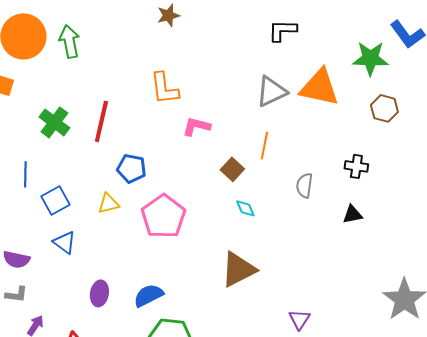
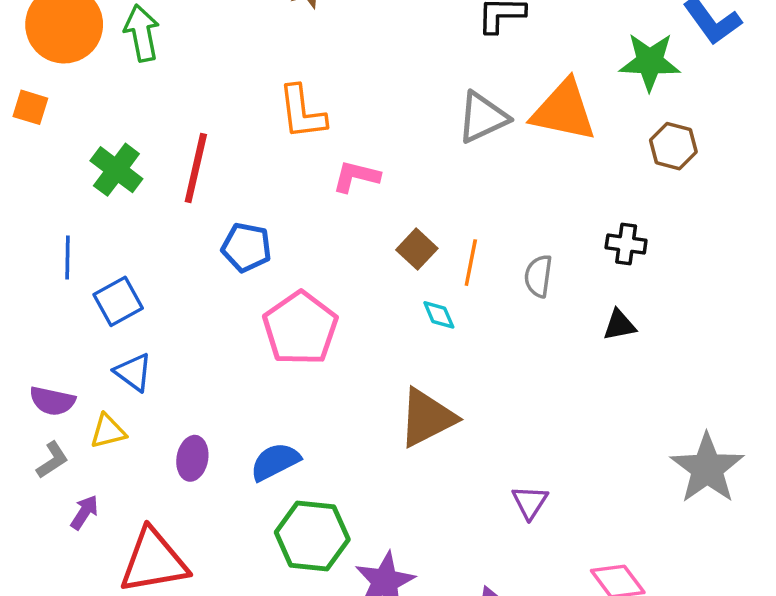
orange line: (264, 145) -> (471, 263), moved
yellow triangle: (108, 203) -> (108, 431), moved
gray L-shape: (16, 294) -> (52, 460), turned -40

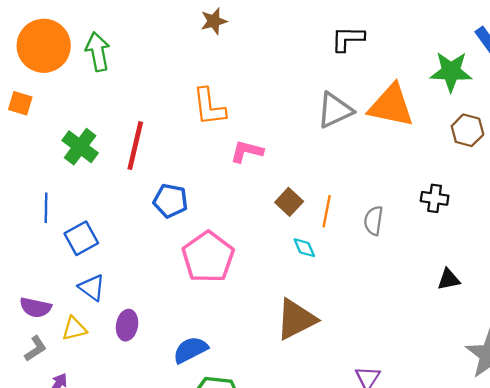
black triangle: (619, 325) -> (449, 279), moved
purple ellipse: (192, 458) -> (127, 325), moved

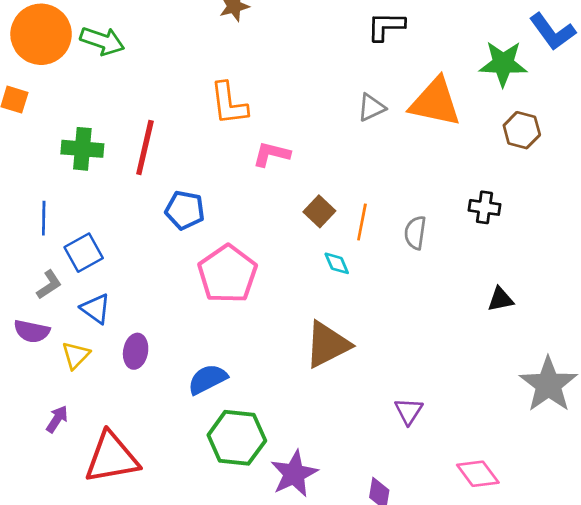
green arrow: (98, 52) -> (102, 41), turned 120
gray triangle: (335, 110) -> (371, 108), size x0.7
green cross: (80, 147) -> (82, 149), turned -32
yellow triangle: (74, 329) -> (76, 355), turned -32
gray L-shape: (35, 349) -> (49, 285), moved

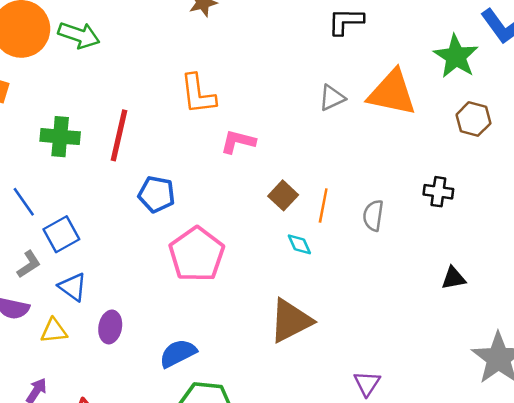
green star: (503, 64) -> (456, 56), turned 30
blue line: (44, 218) -> (24, 202), turned -36
yellow triangle: (76, 355) -> (54, 331), turned 40

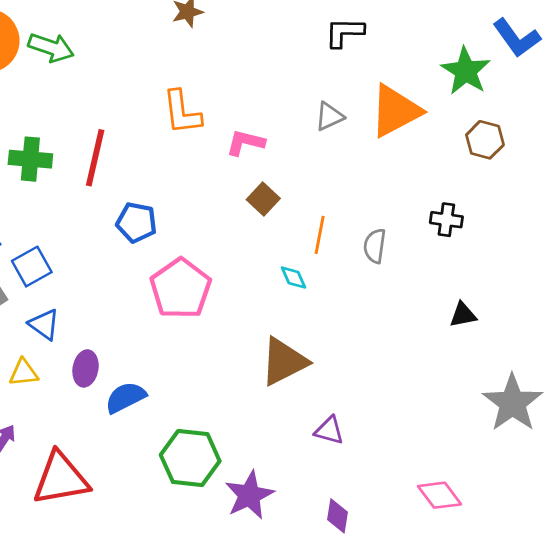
orange triangle: (392, 93) -> (395, 111), turned -40
pink L-shape: (238, 142) -> (245, 143), moved
brown square: (283, 195) -> (263, 199), moved
blue semicircle: (178, 353) -> (125, 397), moved
purple triangle: (367, 383) -> (329, 430), moved, turned -48

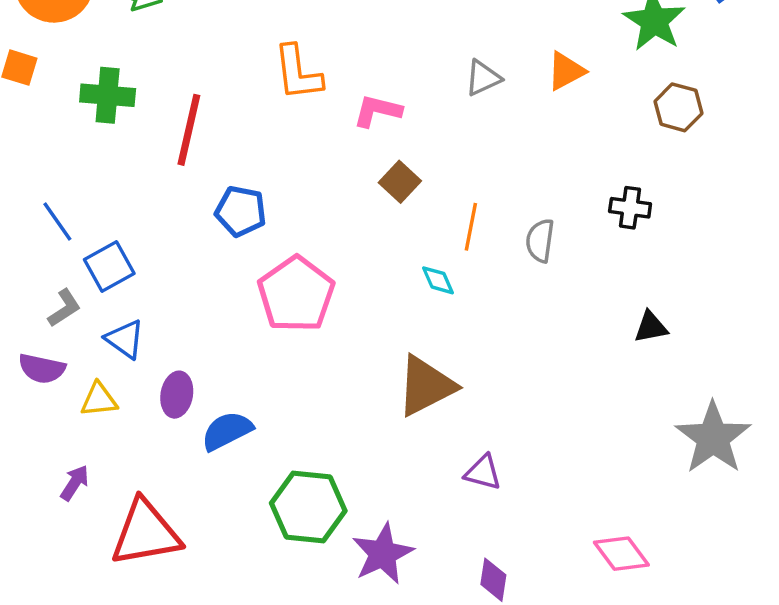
orange triangle: (395, 111) -> (566, 71), size x0.6
green cross: (30, 159) -> (108, 95), moved

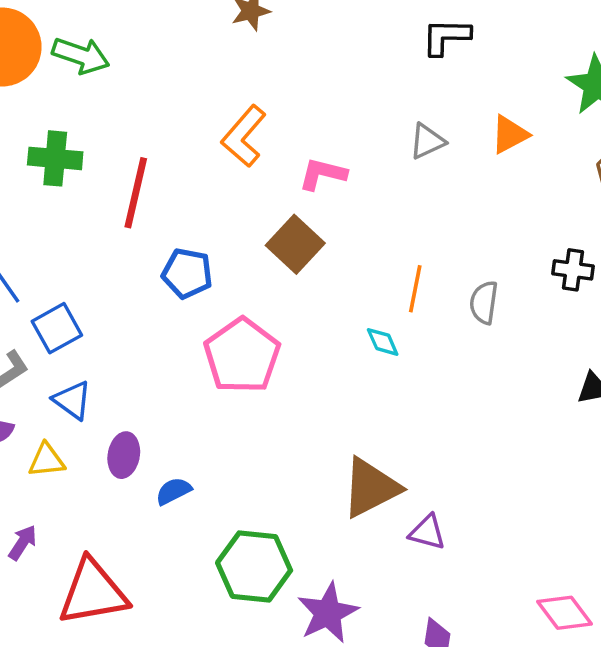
orange L-shape: (298, 73) -> (244, 136), turned 48
brown square: (400, 182) -> (295, 244), moved, size x1.4
brown triangle: (426, 386) -> (371, 488), moved
blue semicircle: (227, 431) -> (173, 491), size x0.7

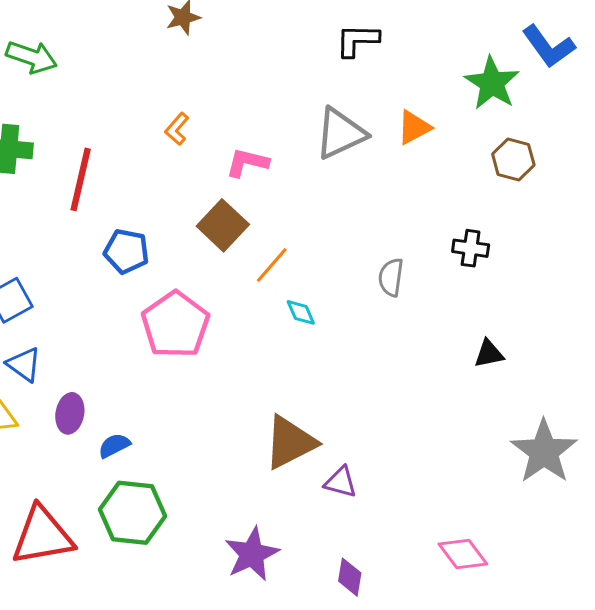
orange L-shape: (244, 136) -> (177, 129), size x0.6
gray triangle: (427, 141) -> (341, 134), size x1.6
orange line: (415, 289) -> (272, 265), moved, turned 30
green hexagon: (254, 567) -> (133, 513), moved

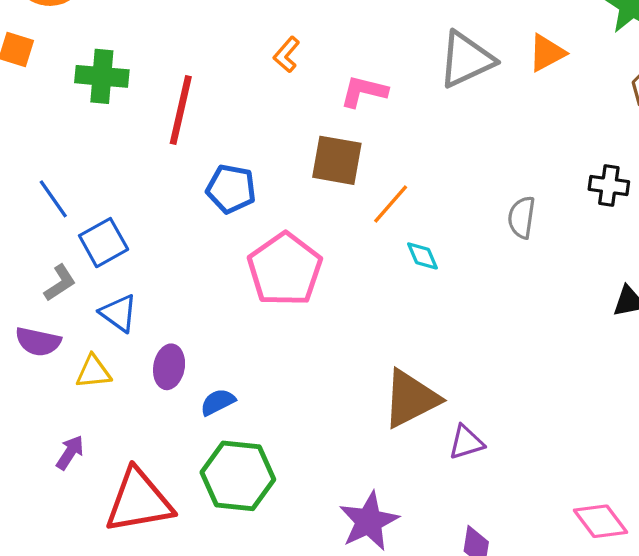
brown square: (223, 225) -> (337, 160), turned -33
purple triangle: (341, 482) -> (466, 442), turned -32

